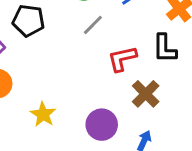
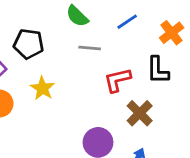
gray line: (93, 25) -> (90, 48), turned 50
yellow star: (43, 114) -> (42, 88), moved

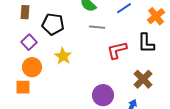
brown cross: (140, 113) -> (143, 79), moved

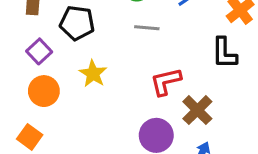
red L-shape: (117, 50) -> (166, 82), moved
brown cross: (143, 79) -> (197, 110), moved
orange square: (23, 87) -> (30, 137), moved, turned 35

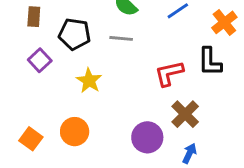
gray line: (147, 28) -> (121, 38), moved
red L-shape: (166, 82) -> (169, 73), moved
orange circle: (44, 91) -> (75, 132), moved

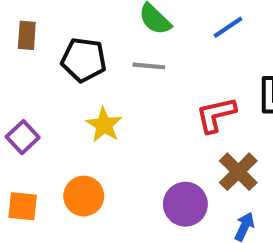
purple square: (40, 60) -> (23, 137), moved
orange square: (31, 139) -> (23, 206), turned -30

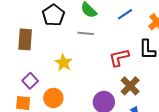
brown rectangle: (27, 35) -> (25, 39), moved, size x1.5
black pentagon: (84, 60) -> (53, 15), moved, turned 30
purple square: (23, 137) -> (30, 81), moved

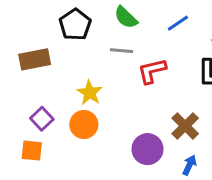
brown rectangle: (25, 39) -> (35, 59), turned 75
red L-shape: (119, 58) -> (152, 71), moved
orange circle: (53, 98) -> (84, 124), moved

